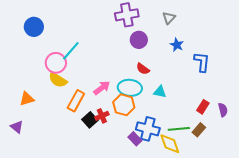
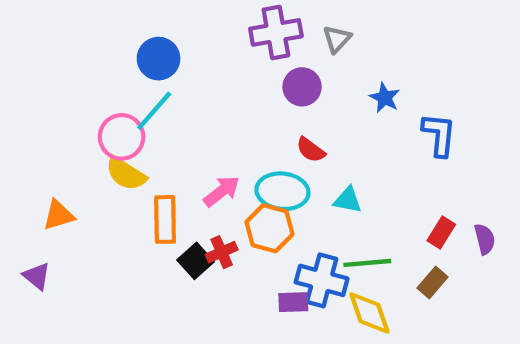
gray triangle: (169, 18) -> (337, 39), moved
blue circle: (34, 27) -> (159, 59), moved
orange rectangle: (76, 101) -> (165, 219), turned -30
green line: (179, 129) -> (367, 263), moved
purple rectangle: (135, 139) -> (293, 302), turned -48

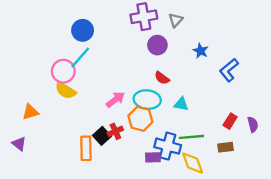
blue L-shape: (439, 135) -> (229, 70), turned -135
orange rectangle: (165, 219) -> (86, 148), moved
brown rectangle: (433, 283) -> (225, 147), turned 42

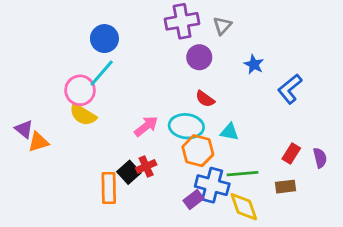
orange hexagon: (140, 119) -> (198, 151), moved
purple triangle: (19, 144) -> (24, 129), moved
purple rectangle: (153, 157) -> (194, 199), turned -35

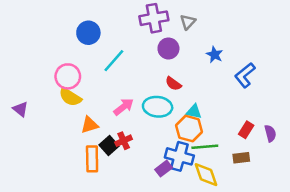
cyan line: (102, 73) -> (114, 61), moved
orange triangle: (38, 142) -> (90, 125), moved
orange hexagon: (198, 151) -> (189, 129), moved

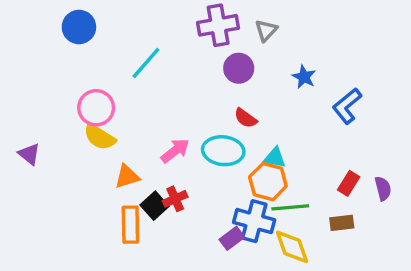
blue circle: (88, 33) -> (79, 27), moved
cyan line: (114, 61) -> (146, 63), moved

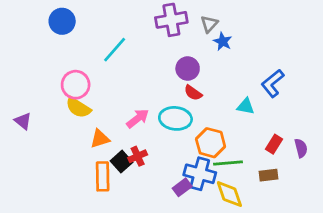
purple circle: (239, 68) -> (188, 68), moved
blue star: (304, 77) -> (223, 42), moved
cyan triangle: (275, 158) -> (246, 106), moved

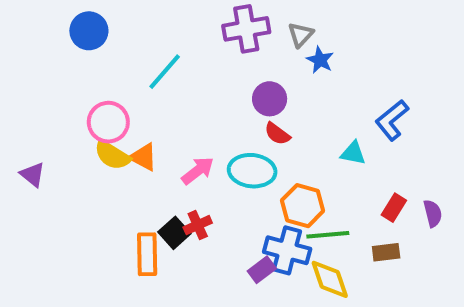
orange triangle: (100, 139) -> (143, 157), moved, turned 45

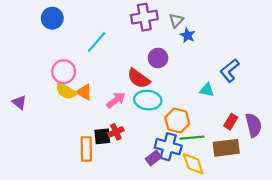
red semicircle: (277, 134) -> (139, 78), moved, size x1.5
purple semicircle: (433, 213) -> (253, 125), size x1.5
black square: (174, 233) -> (102, 136), turned 36
brown rectangle: (386, 252) -> (226, 148), size x1.6

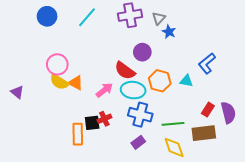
cyan line: (97, 42) -> (87, 17), moved
orange hexagon: (177, 121) -> (160, 81), moved
blue cross: (168, 147) -> (140, 115), moved

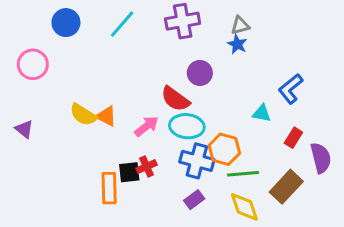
gray triangle: (159, 18) -> (240, 25), moved, turned 32
pink circle: (57, 64) -> (33, 64), moved
orange hexagon: (160, 81) -> (224, 149), moved
red rectangle: (208, 110) -> (293, 138), moved
brown rectangle: (204, 133) -> (286, 187), turned -40

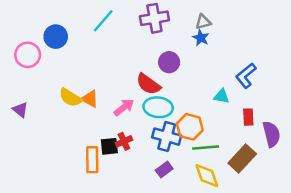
blue circle: (66, 23) -> (56, 37), moved
red rectangle: (293, 138) -> (248, 117), turned -35

